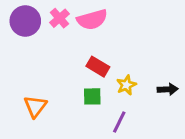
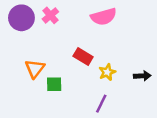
pink semicircle: (92, 20) -> (104, 17), moved
green square: (92, 96) -> (54, 84), moved
orange triangle: (35, 106) -> (35, 69), moved

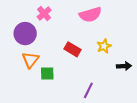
purple circle: (21, 18) -> (25, 34), moved
yellow star: (107, 72) -> (104, 46), moved

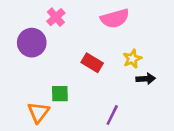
orange triangle: (30, 60) -> (38, 112), moved
black arrow: (124, 66) -> (146, 79), moved

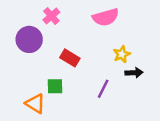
red rectangle: (92, 63) -> (70, 58), moved
orange triangle: (38, 112) -> (35, 104), turned -35
purple line: (112, 115) -> (103, 89), moved

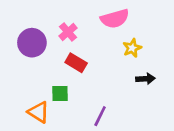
pink cross: (51, 16) -> (68, 32), moved
yellow star: (122, 54) -> (132, 48), moved
purple line: (103, 89) -> (100, 116), moved

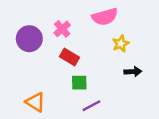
green square: (60, 93) -> (79, 83), moved
purple line: (100, 116) -> (91, 106), turned 36

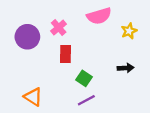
yellow star: (121, 44) -> (129, 31), moved
red rectangle: (69, 57) -> (66, 54), turned 60
green square: (79, 83) -> (84, 78), moved, turned 35

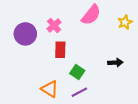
pink semicircle: (99, 16) -> (91, 15), turned -35
yellow star: (129, 31) -> (125, 22), moved
orange triangle: (33, 97) -> (50, 89), moved

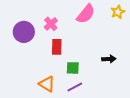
yellow star: (125, 22) -> (118, 12), moved
green square: (77, 72) -> (73, 68), turned -32

